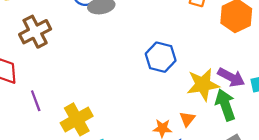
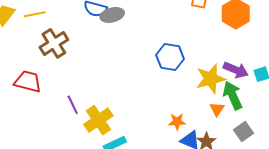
purple line: (36, 101) -> (73, 105), moved
orange triangle: (187, 119) -> (217, 109), moved

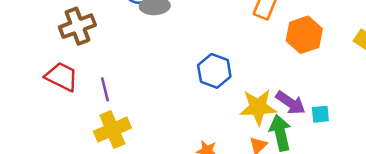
red trapezoid: (28, 81) -> (62, 77), moved
purple line: (73, 105) -> (105, 89), moved

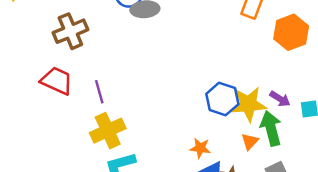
blue hexagon: (214, 71) -> (222, 99), moved
purple arrow: (291, 103) -> (280, 99), size x0.7

